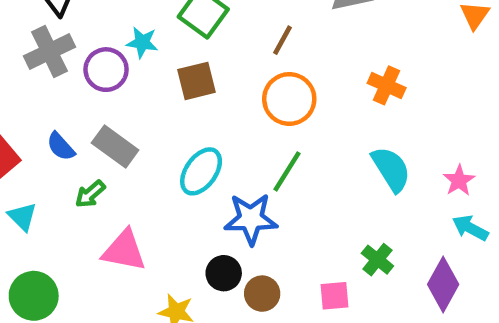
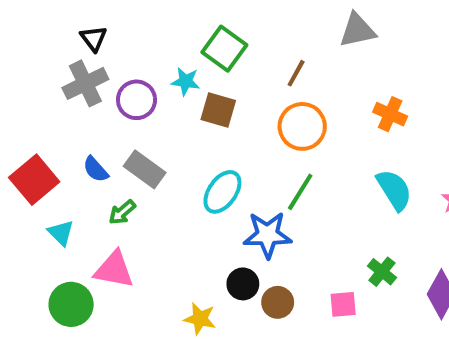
cyan star: (142, 42) -> (186, 81), moved
brown square: (197, 81) -> (218, 110), turned 30
pink triangle: (124, 251) -> (114, 270), moved

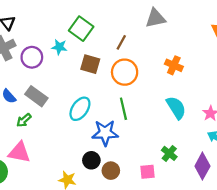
brown square: (218, 110) -> (90, 64), moved
green line: (300, 192) -> (123, 109), turned -45

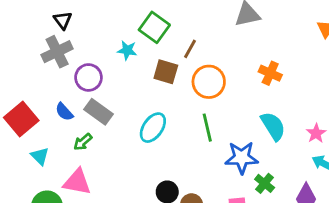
brown line: (121, 42) -> (190, 49), moved
purple circle: (32, 57) -> (88, 77), moved
blue star: (105, 133) -> (242, 158), moved

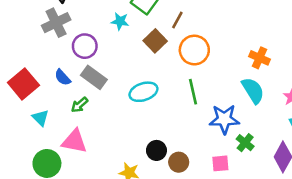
brown square: (166, 72) -> (155, 41), turned 30
orange cross: (270, 73) -> (260, 58), moved
cyan ellipse: (153, 128) -> (143, 92), turned 36

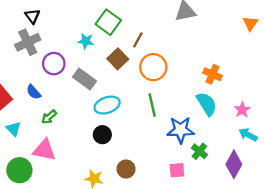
gray rectangle: (94, 77) -> (85, 79), moved
black circle: (156, 150) -> (102, 135), moved
brown circle: (179, 162) -> (126, 169), moved

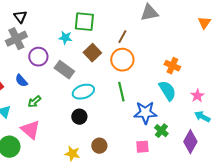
green square: (108, 22) -> (84, 22), turned -30
brown line: (138, 40) -> (122, 37), moved
pink triangle: (44, 150) -> (30, 130), turned 30

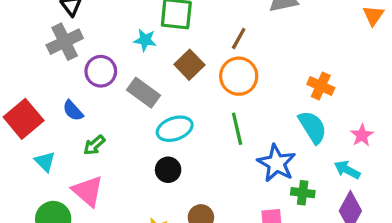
blue star: (145, 113) -> (276, 163), turned 30
cyan arrow: (202, 117) -> (347, 170), moved
green cross: (161, 131) -> (303, 193), turned -32

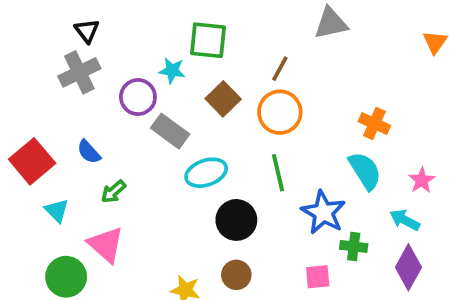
purple circle: (101, 71) -> (138, 97), moved
black circle: (168, 170) -> (236, 220), moved, size x1.4

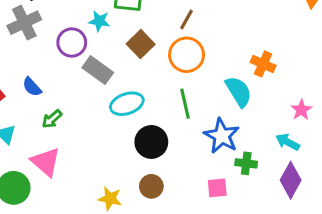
cyan semicircle: (365, 171) -> (239, 91), moved

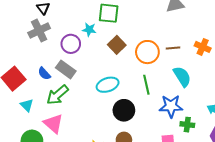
brown line: (187, 20) -> (173, 48), moved, turned 56
orange cross: (263, 64) -> (203, 47), moved
gray rectangle: (98, 70) -> (66, 69), moved
green arrow: (52, 119) -> (58, 95), size x1.6
blue star: (222, 136) -> (171, 106), turned -30

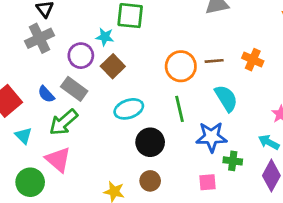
brown square: (117, 45) -> (113, 66), moved

